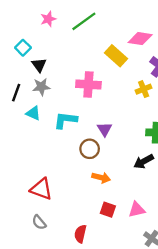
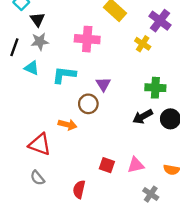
yellow cross: (144, 89) -> (143, 44), turned -35
orange arrow: (101, 178) -> (68, 125), moved

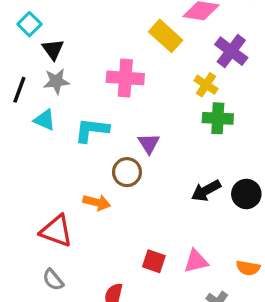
green cross: (155, 88) -> (218, 118), moved

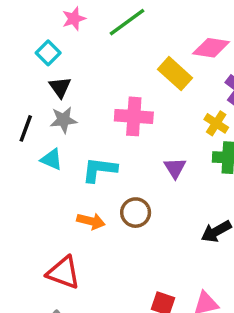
cyan square: (29, 24) -> (48, 53), moved
purple triangle: (149, 144) -> (175, 168), moved
orange arrow: (97, 202) -> (91, 221), moved

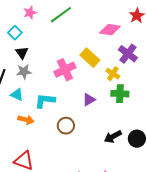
yellow rectangle: (175, 74) -> (90, 58), moved
pink cross: (134, 116) -> (65, 70), turned -30
purple triangle: (175, 168) -> (89, 100), turned 32
orange arrow: (91, 221) -> (26, 120), moved

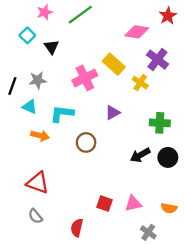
black triangle: (22, 53) -> (51, 47), moved
green cross: (120, 94) -> (160, 123), moved

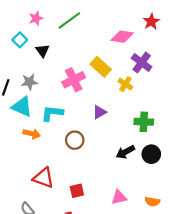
cyan triangle: (30, 107) -> (22, 107), size x1.5
red triangle: (38, 183) -> (43, 178), moved
red square: (104, 204) -> (77, 191), moved, turned -32

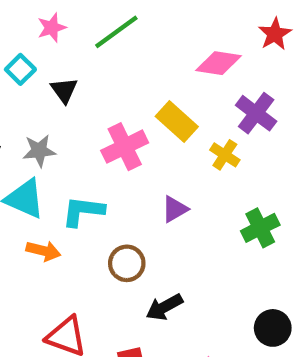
green cross: (144, 122) -> (260, 228), turned -30
black arrow: (125, 152) -> (164, 307), moved
black circle: (151, 154) -> (273, 328), moved

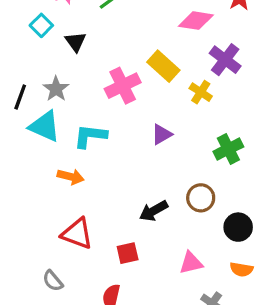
gray star: (39, 151) -> (56, 89), turned -30
orange arrow: (43, 251) -> (71, 177), moved
brown circle: (127, 263) -> (201, 198), moved

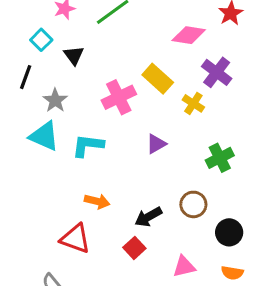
black line: (20, 97) -> (26, 77), moved
orange arrow: (71, 177) -> (97, 201), moved
red square: (128, 253) -> (134, 248), moved, turned -30

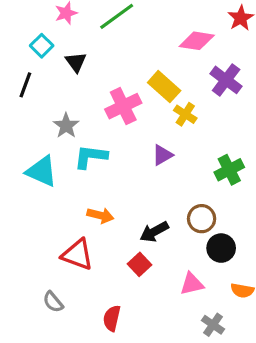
gray star: (55, 100) -> (66, 126), moved
yellow cross: (193, 103) -> (185, 114), moved
cyan triangle: (44, 136) -> (42, 171), moved
black circle: (229, 232) -> (221, 248), moved

